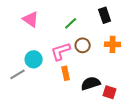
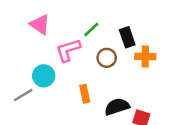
black rectangle: (105, 15) -> (127, 37), moved
pink L-shape: (61, 51) -> (68, 50), moved

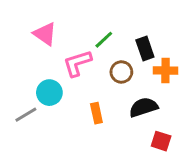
black semicircle: (117, 107) -> (143, 107), moved

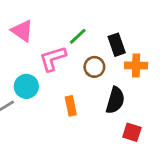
black semicircle: (143, 107) -> (115, 100), turned 124

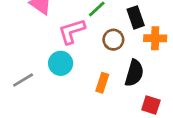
cyan circle: (26, 86) -> (61, 63), moved
orange rectangle: (71, 106) -> (102, 83), moved, turned 30

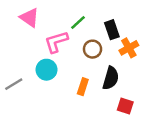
orange cross: (155, 38) -> (129, 48), turned -30

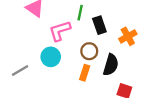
green line: (78, 22) -> (80, 13), turned -35
black rectangle: (112, 30) -> (99, 25), moved
brown circle: (93, 49) -> (89, 51), moved

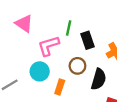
orange rectangle: (85, 73) -> (60, 87), moved

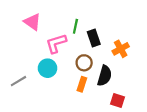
orange rectangle: (60, 87) -> (82, 84), moved

